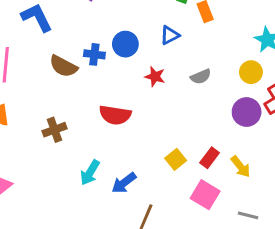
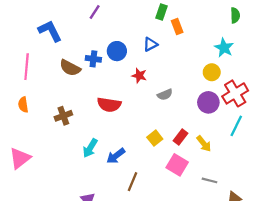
gray semicircle: (201, 77) -> (165, 95), moved

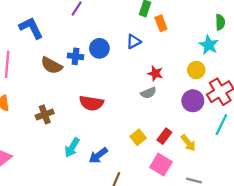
green semicircle: (235, 15) -> (220, 22), moved
red star: (139, 76) -> (155, 73), moved

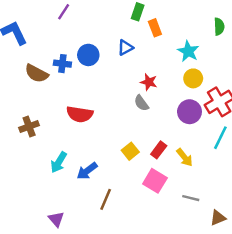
cyan star: (209, 45) -> (188, 51), moved
gray semicircle: (148, 93) -> (141, 103), turned 77

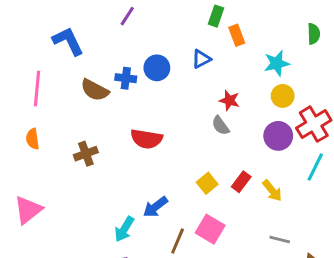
cyan star: (188, 51) -> (277, 63), turned 30
cyan arrow: (59, 162) -> (124, 229), moved
pink square: (155, 181) -> (210, 229), moved

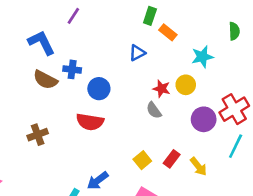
orange rectangle: (237, 35) -> (168, 32), turned -30
blue L-shape: (68, 41) -> (41, 43), moved
blue circle: (157, 68) -> (99, 89), moved
yellow circle: (283, 96) -> (186, 85), moved

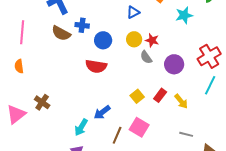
yellow circle: (186, 85) -> (134, 39), moved
purple circle: (204, 119) -> (174, 64), moved
brown cross: (38, 135) -> (42, 102), moved, turned -35

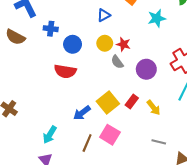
brown semicircle: (61, 33) -> (15, 37), moved
yellow square: (137, 96) -> (108, 102), size x1.5
blue arrow: (102, 112) -> (82, 113), moved

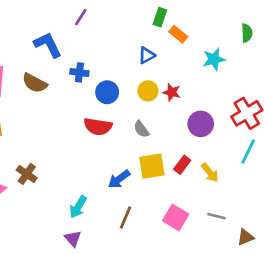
gray semicircle: (117, 62) -> (141, 129), moved
yellow square: (108, 102) -> (152, 166), turned 30
pink square: (110, 135) -> (176, 217), moved

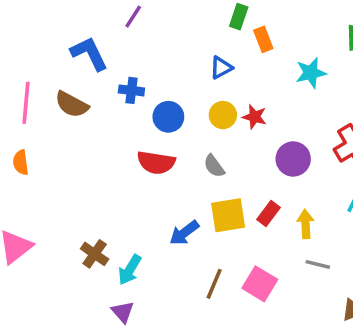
orange rectangle: (178, 34) -> (263, 39), turned 30
yellow arrow: (210, 173) -> (305, 224), turned -144
brown cross: (27, 174) -> (95, 254), moved
gray line: (216, 216) -> (318, 264), moved
brown line: (126, 217) -> (214, 284), moved

